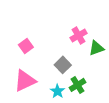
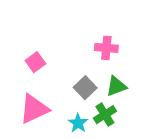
pink cross: (79, 35) -> (106, 48), turned 35
green triangle: (96, 48) -> (116, 86), moved

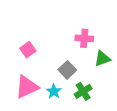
green triangle: (116, 86) -> (102, 59), moved
cyan star: (78, 123) -> (54, 91), moved

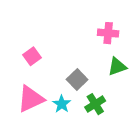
pink cross: (84, 38) -> (108, 33), moved

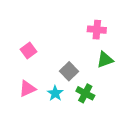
pink triangle: (31, 99) -> (27, 89), size x0.7
green cross: (95, 104) -> (85, 93), turned -30

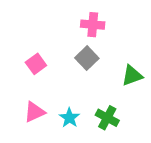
pink cross: (97, 30) -> (93, 25), moved
gray square: (69, 71) -> (87, 58), moved

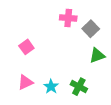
gray square: (87, 58) -> (91, 29), moved

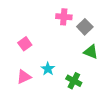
green triangle: (97, 55) -> (91, 52), turned 42
cyan star: (51, 87) -> (48, 69), moved

